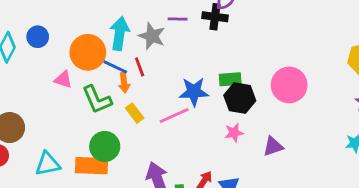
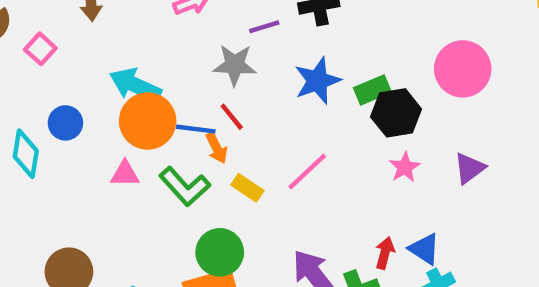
cyan arrow: (120, 33) -> (135, 85), moved, turned -56
blue star: (194, 92) -> (317, 81), moved

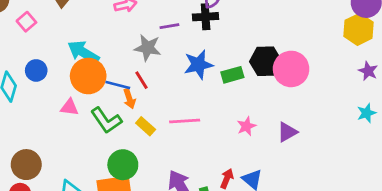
black hexagon: (396, 113) -> (266, 61), moved
pink line: (307, 172) -> (185, 121), turned 32

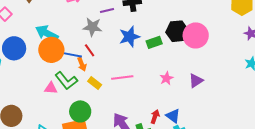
blue circle: (36, 70) -> (14, 48), size x1.5
pink triangle: (69, 107) -> (51, 88), moved

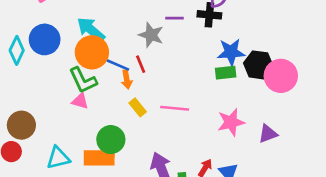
blue star: (129, 37) -> (231, 52), moved
pink star: (166, 78) -> (231, 122), size x1.5
green L-shape: (66, 81) -> (83, 80), moved

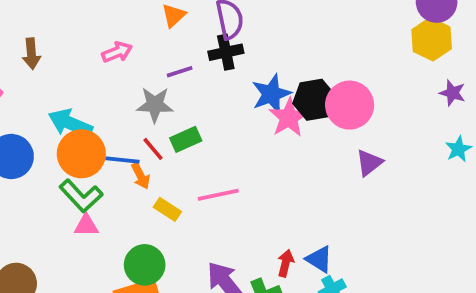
green rectangle: (226, 73) -> (186, 139), moved
pink star: (231, 122) -> (289, 118), moved
purple triangle: (268, 134) -> (369, 163), moved

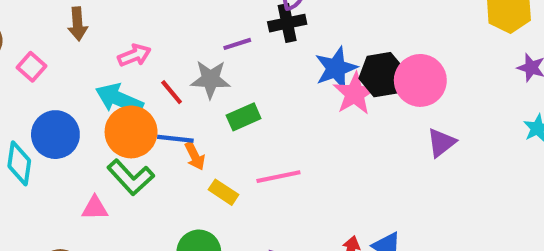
pink arrow: (117, 52) -> (134, 55), moved
red line: (153, 149) -> (172, 92), moved
pink triangle: (86, 225) -> (95, 208), moved

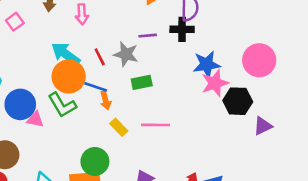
pink arrow: (134, 55) -> (82, 14), moved, turned 96
black hexagon: (382, 75) -> (238, 101), moved
pink circle: (420, 80) -> (259, 60), moved
blue circle: (55, 135) -> (20, 104), moved

